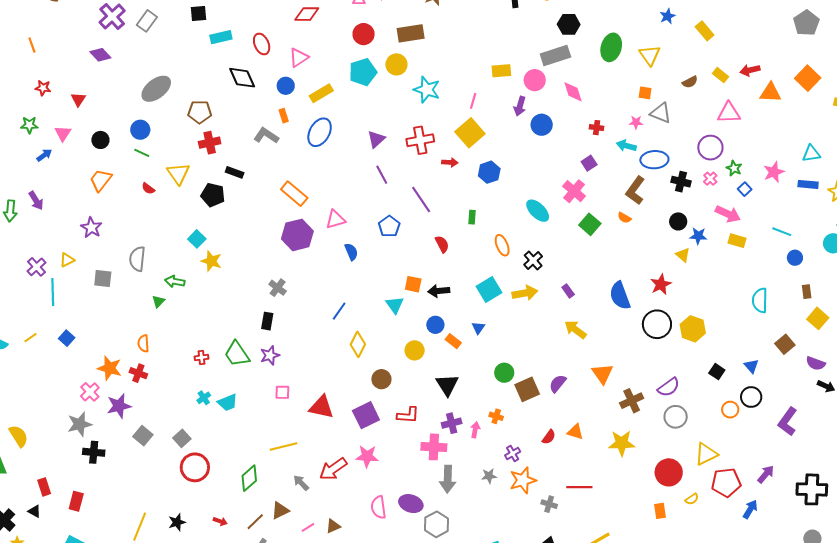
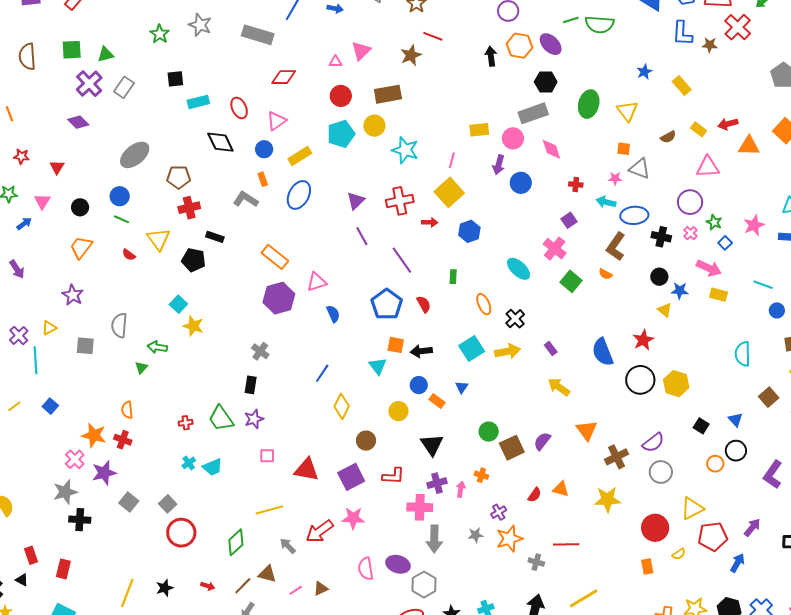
blue pentagon: (389, 226) -> (387, 304), moved, size x1.4
brown triangle: (280, 510) -> (267, 574), turned 42

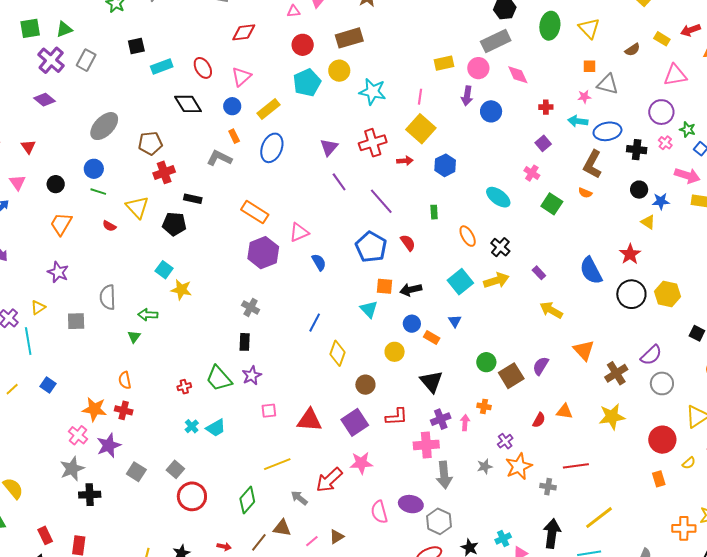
pink cross: (555, 249) -> (532, 173), size x0.7

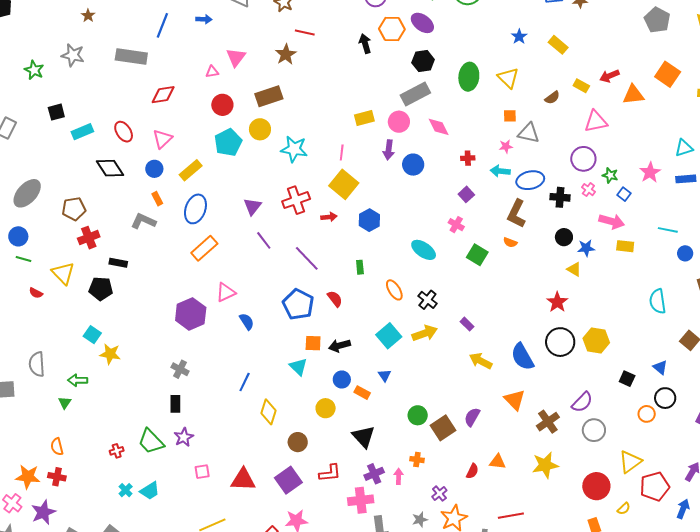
orange rectangle: (255, 212) -> (204, 248), moved, turned -72
blue semicircle: (591, 271) -> (522, 357), moved

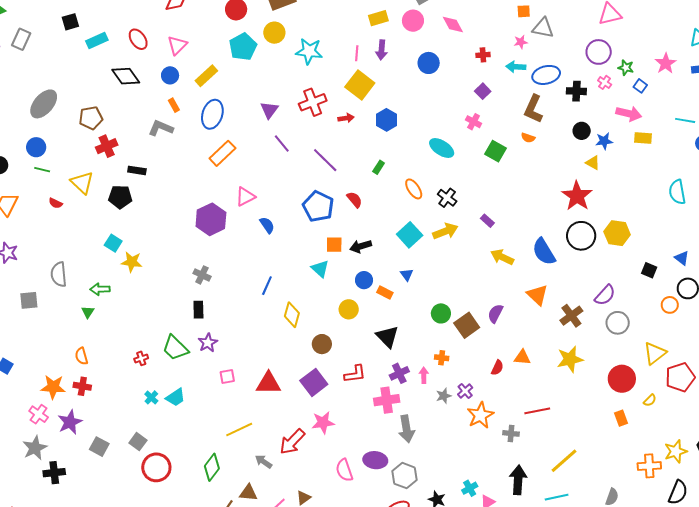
purple arrow: (389, 150) -> (382, 50), moved
green rectangle: (360, 267) -> (379, 167), turned 40
red star: (557, 302) -> (577, 196), size x1.4
gray star: (420, 520) -> (444, 396), moved

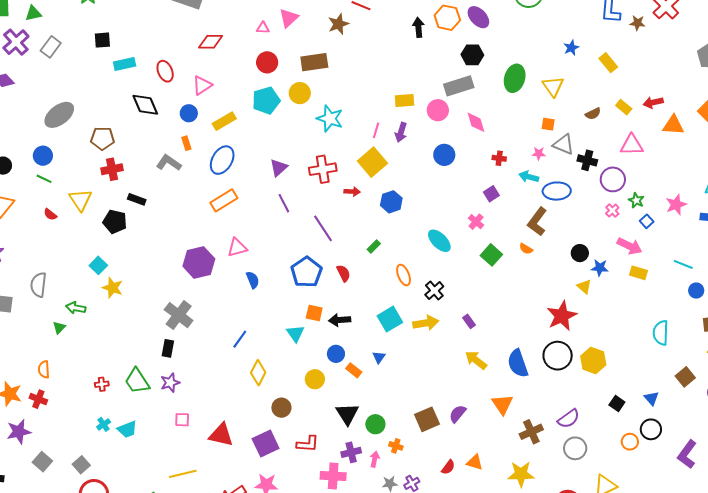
black cross: (576, 91) -> (587, 160), moved
gray cross: (202, 275) -> (179, 315), size x1.6
green circle: (441, 313) -> (375, 424), moved

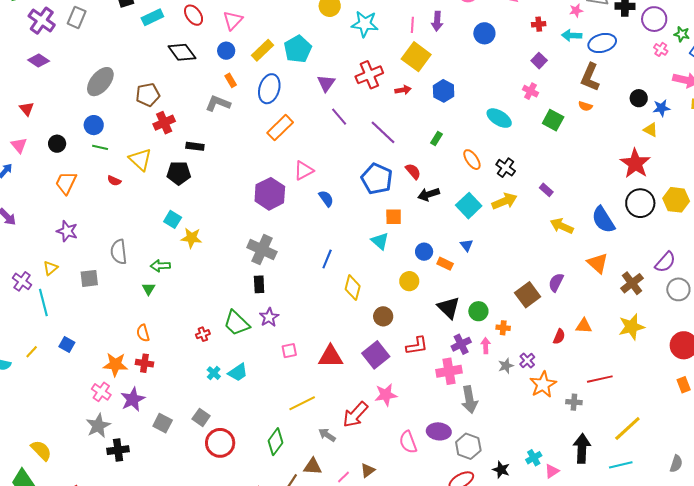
cyan pentagon: (266, 100) -> (298, 49), moved
black arrow: (340, 320) -> (429, 194), moved

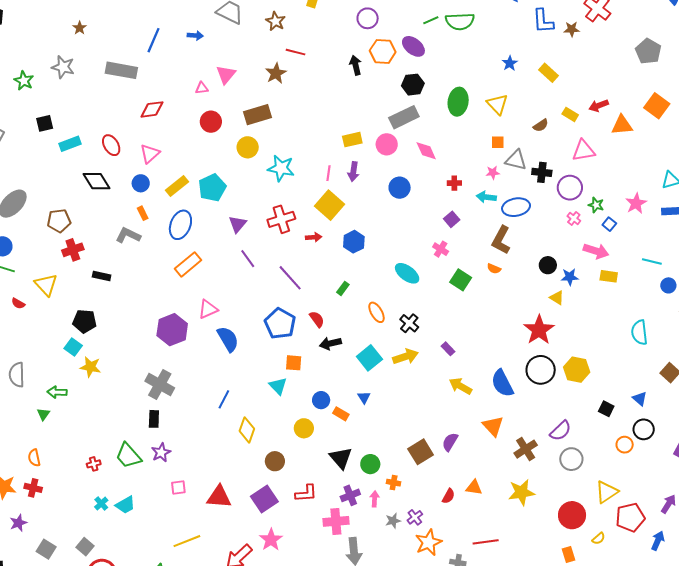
black pentagon: (179, 173) -> (84, 321), moved
blue semicircle: (326, 199) -> (228, 339), size x1.5
pink star: (386, 395) -> (271, 540), turned -30
purple star: (133, 399) -> (18, 523), size x0.7

